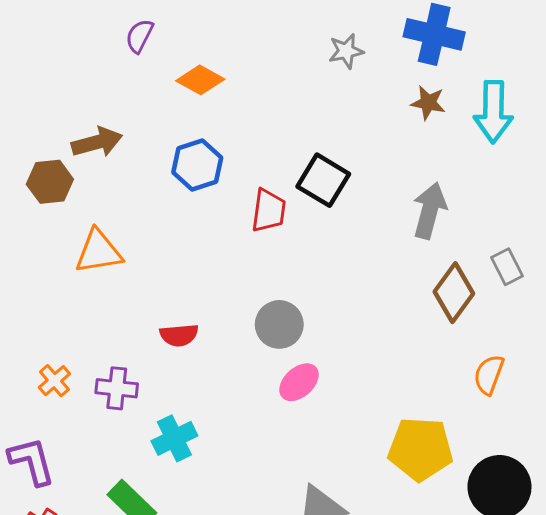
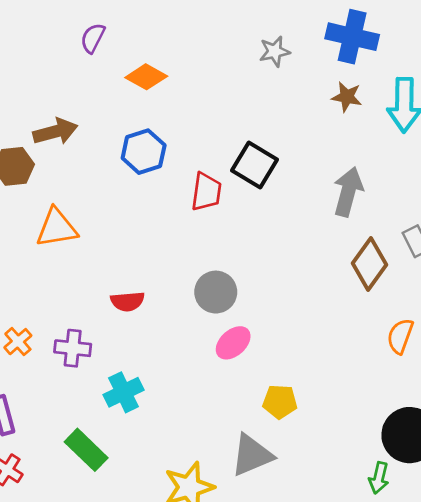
yellow pentagon: (420, 449) -> (280, 402), moved, size x0.6

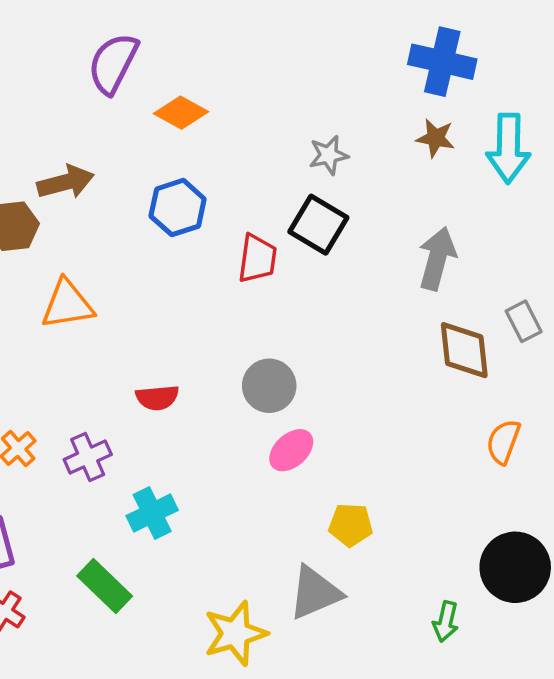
purple semicircle: (93, 38) -> (113, 63), size x1.6
gray star: (275, 51) -> (329, 155), moved
brown diamond: (369, 264) -> (464, 350), turned -42
purple cross: (73, 348) -> (88, 457), turned -30
green arrow: (379, 478) -> (446, 622), moved

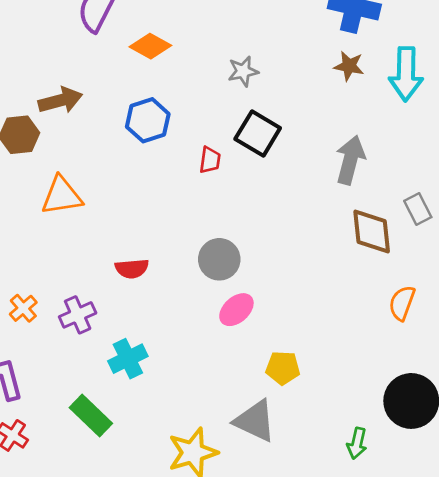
gray star: (329, 155) -> (243, 71), moved
red trapezoid: (257, 259) -> (210, 160), size x0.7
gray triangle: (315, 593) -> (255, 421), turned 48

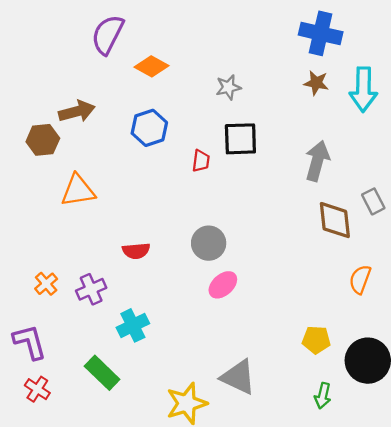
black square: (258, 134) -> (240, 139), turned -33
yellow pentagon: (283, 368) -> (316, 340), moved

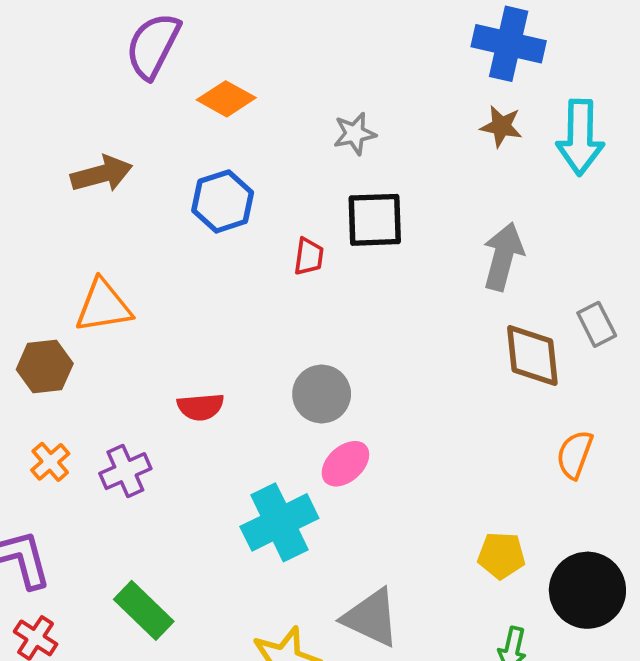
brown hexagon: (43, 140) -> (45, 367), moved
cyan cross: (133, 325) -> (279, 522), moved, size x1.4

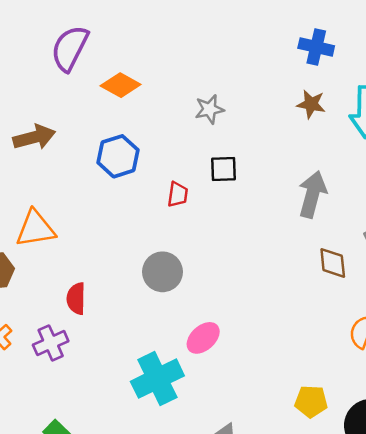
blue cross: (509, 44) -> (316, 47), size x0.7
black square: (375, 220) -> (223, 169), size x0.7
brown diamond: (532, 356) -> (333, 263), size x0.7
gray circle: (322, 394) -> (162, 272), moved
red semicircle: (201, 407) -> (76, 299), moved, turned 96

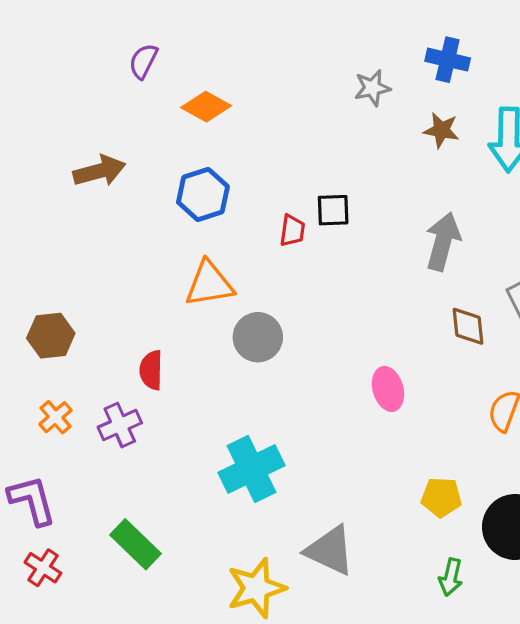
purple semicircle: (70, 48) -> (143, 61), size x0.6
gray star: (209, 109) -> (372, 88), moved
red trapezoid: (178, 194) -> (292, 231), moved
orange triangle: (35, 229) -> (209, 284), moved
pink ellipse: (203, 338) -> (388, 389), moved, turned -64

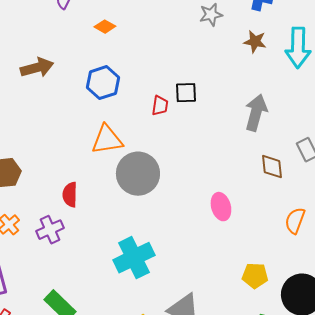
orange diamond: (206, 107) -> (105, 27), size x0.7
gray circle: (258, 337) -> (138, 174), size x1.4

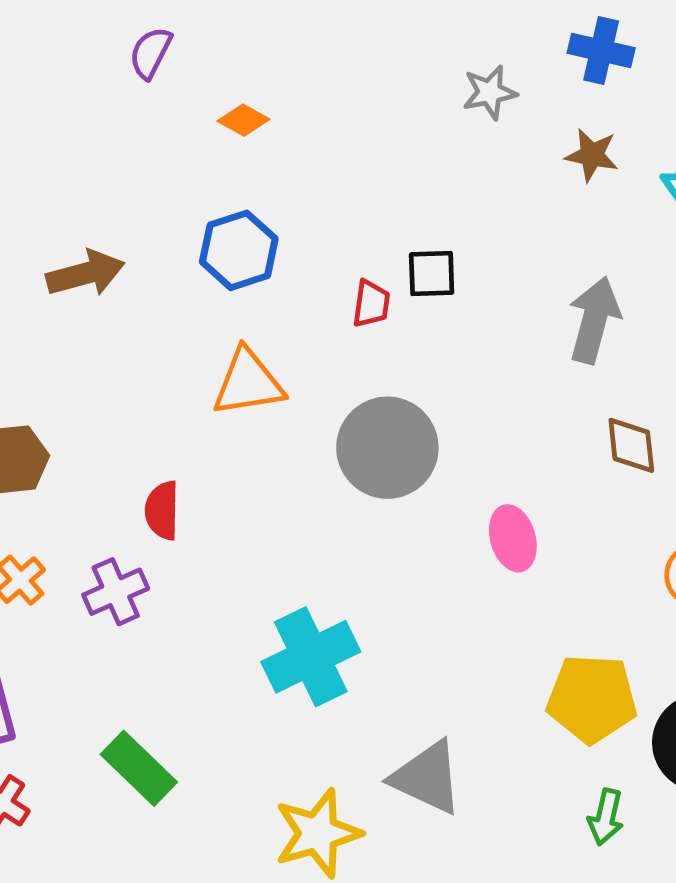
brown arrow: (37, 68) -> (85, 273), moved
gray circle: (138, 174) -> (387, 448), moved
yellow pentagon: (255, 276) -> (592, 699), size x1.5

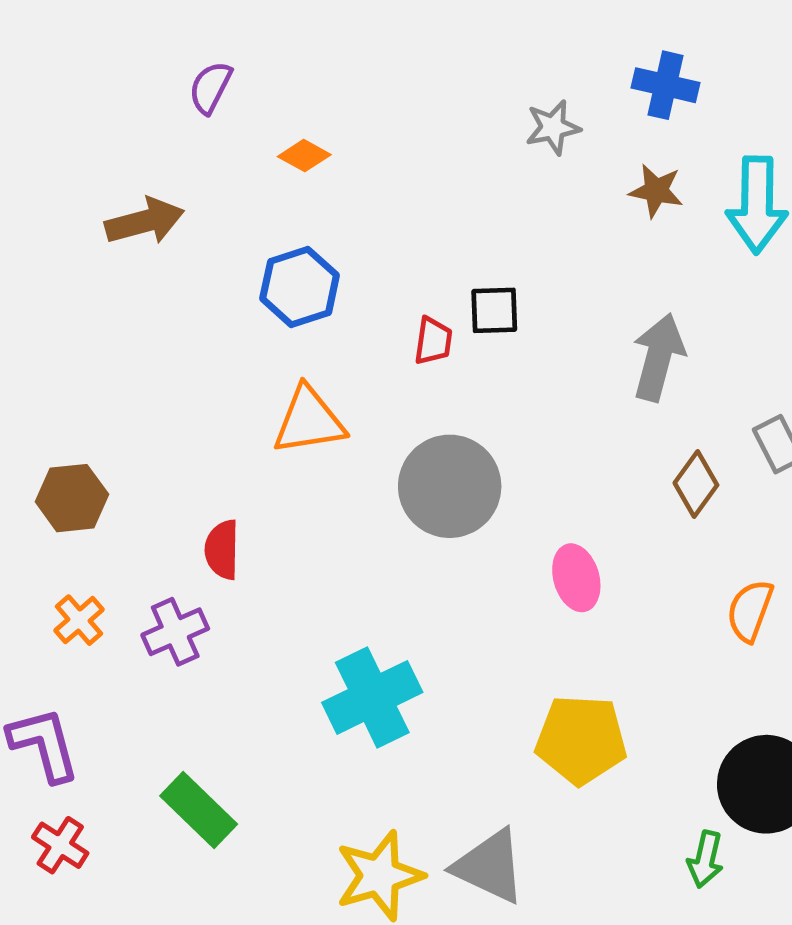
brown arrow: (85, 273) -> (145, 221), moved
brown diamond: (631, 445) -> (696, 484), turned 42
yellow pentagon: (592, 699) -> (581, 740), moved
gray triangle: (427, 778) -> (490, 866), moved
green arrow: (606, 817) -> (705, 859), moved

